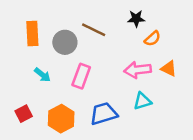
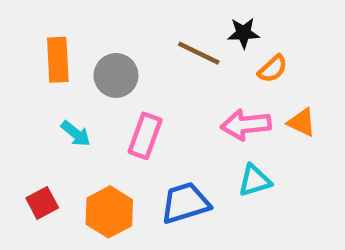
brown line: (94, 30) -> (199, 53), moved

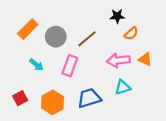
brown line: (199, 53) -> (87, 39), moved, turned -66
orange rectangle: (58, 60) -> (28, 29), turned 48

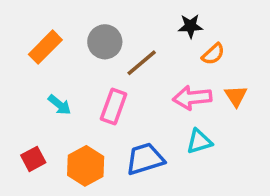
gray circle: (56, 37) -> (105, 42), moved
orange triangle: (145, 59) -> (236, 96), turned 32

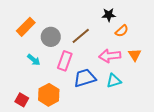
gray circle: (105, 42) -> (51, 37), moved
red square: (33, 159) -> (22, 100), moved, turned -32
blue trapezoid: (145, 159) -> (85, 78), moved

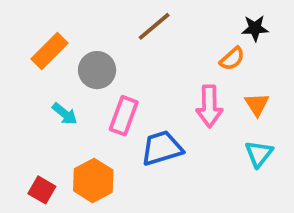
black star: (109, 15) -> (255, 28), moved
brown line: (81, 36) -> (154, 26), moved
pink arrow: (110, 56) -> (209, 106), turned -85
cyan triangle: (114, 81) -> (259, 154), moved, turned -35

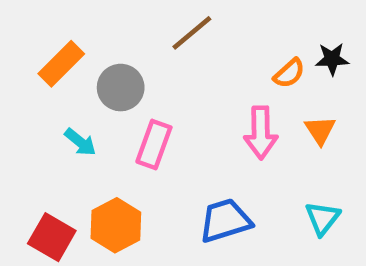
black star: (255, 28) -> (332, 59), moved
blue trapezoid: (162, 148) -> (225, 221), moved
cyan triangle: (259, 154) -> (323, 218), moved
red square: (42, 190) -> (52, 237), size x1.4

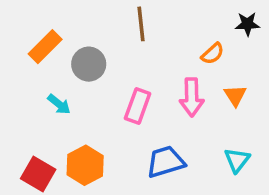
brown line: (192, 33) -> (141, 24), turned -56
black star: (332, 59) -> (247, 24), moved
pink rectangle: (154, 145) -> (138, 106), moved

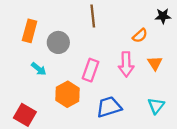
orange rectangle: (45, 47) -> (30, 31), turned -30
orange hexagon: (85, 165) -> (67, 94), moved

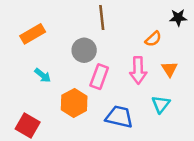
orange rectangle: (30, 31) -> (33, 34), turned 45
gray circle: (58, 42) -> (84, 50), moved
cyan triangle: (156, 106) -> (161, 104), moved
blue trapezoid: (109, 107) -> (119, 117), turned 30

